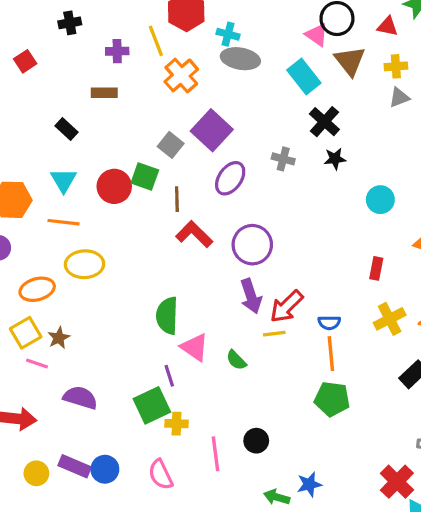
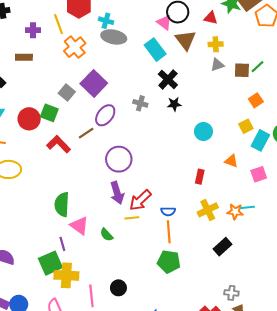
brown line: (177, 199) -> (86, 133), moved, turned 56
red L-shape: (194, 234) -> (59, 144), moved
yellow cross: (176, 424) -> (66, 275), size x1.6

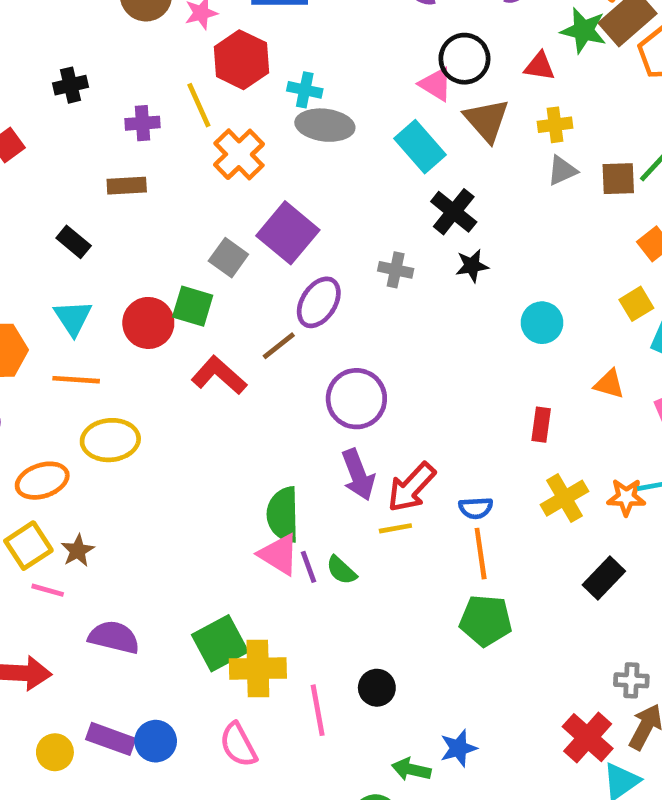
green semicircle: (62, 204) -> (283, 515), moved
purple line: (62, 244) -> (308, 567), moved

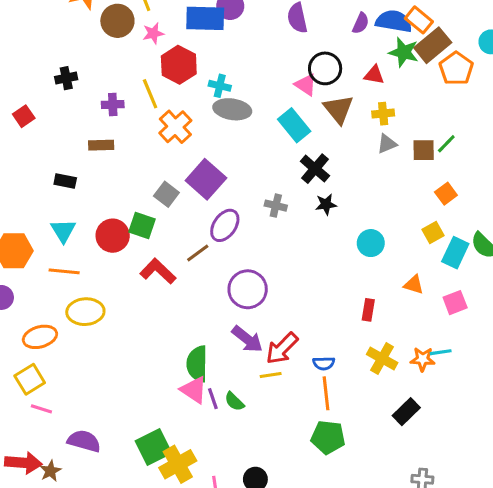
black rectangle: (74, 242) -> (65, 181), turned -30
purple arrow: (358, 475) -> (247, 339), turned -32
yellow cross: (565, 498) -> (382, 358), turned -32
brown star: (78, 551) -> (50, 471), moved
yellow cross: (258, 668) -> (178, 464), turned -30

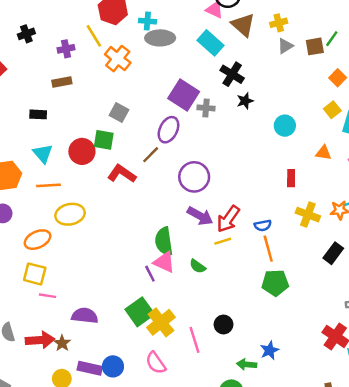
purple square: (206, 179) -> (184, 95), moved
yellow square: (30, 379) -> (35, 274), turned -35
purple line: (213, 399) -> (150, 274), moved

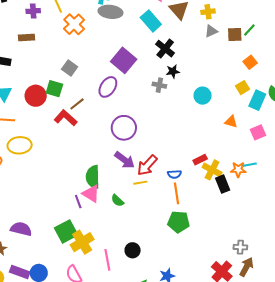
gray cross: (206, 108) -> (159, 85), moved
brown line: (151, 155) -> (77, 104), moved
red rectangle: (291, 178) -> (200, 160), moved, turned 56
black rectangle: (333, 253) -> (223, 184), moved, turned -66

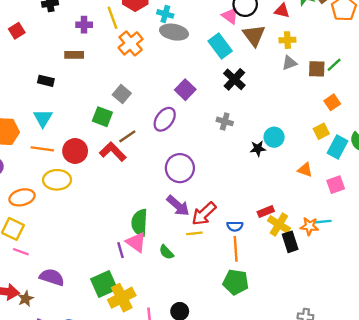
purple square: (124, 60) -> (185, 90), size x0.7
black star: (173, 71) -> (258, 149), moved
red circle: (36, 96) -> (75, 151), moved

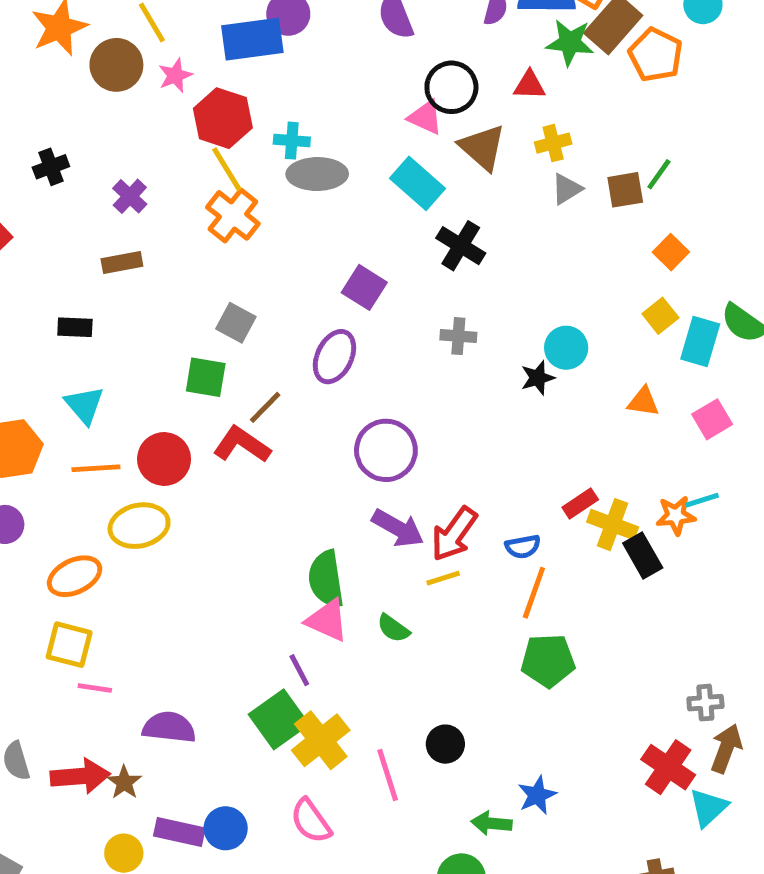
yellow line: (113, 18) -> (227, 169), moved
purple cross: (84, 25) -> (130, 196), turned -35
orange line: (236, 249) -> (534, 593), turned 35
purple line: (121, 250) -> (299, 670), moved

